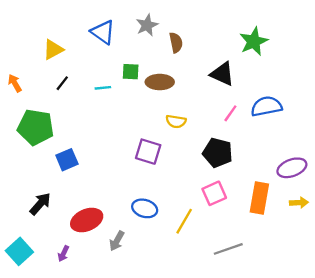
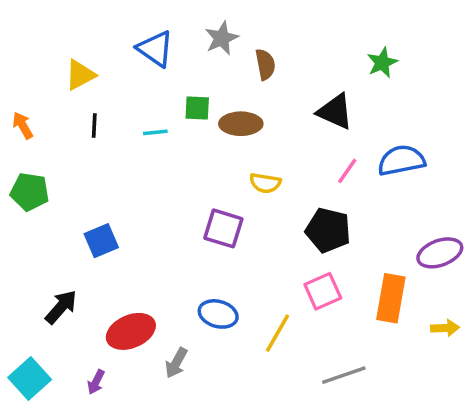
green star: (254, 41) -> (382, 63), size x0.7
black line: (62, 83) -> (94, 125), turned -35
green pentagon: (36, 127) -> (30, 192), moved, size x0.7
yellow arrow: (299, 203) -> (445, 328), moved

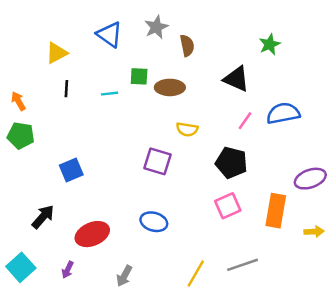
orange arrow: (23, 125) -> (18, 101), moved
yellow line: (277, 333) -> (196, 273), moved
gray arrow: (176, 363) -> (124, 276), moved

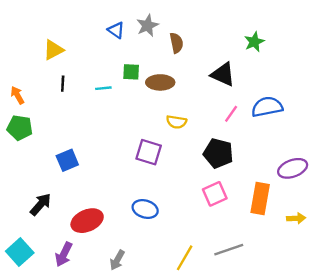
blue triangle: (109, 34) -> (116, 30), moved, size x0.7
purple arrow: (68, 270) -> (64, 254), size x1.5

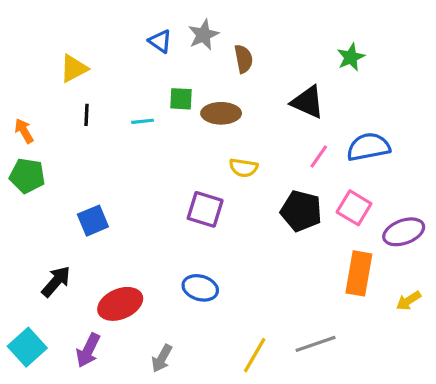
pink square: (215, 194) -> (354, 208), moved, turned -35
yellow arrow: (296, 218) -> (408, 301), turned 150

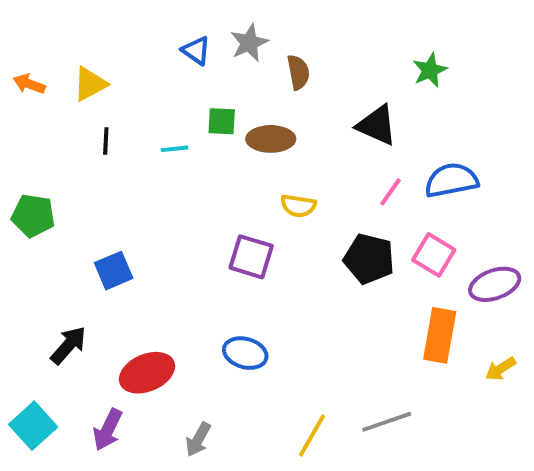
orange arrow: (24, 131) -> (29, 84), moved, turned -40

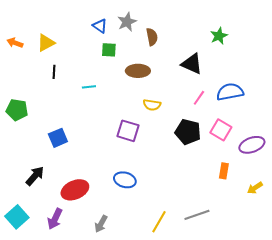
green square: (222, 121) -> (109, 50), moved
cyan line: (175, 149) -> (89, 87), moved
orange rectangle: (440, 335) -> (224, 171), size x0.6

